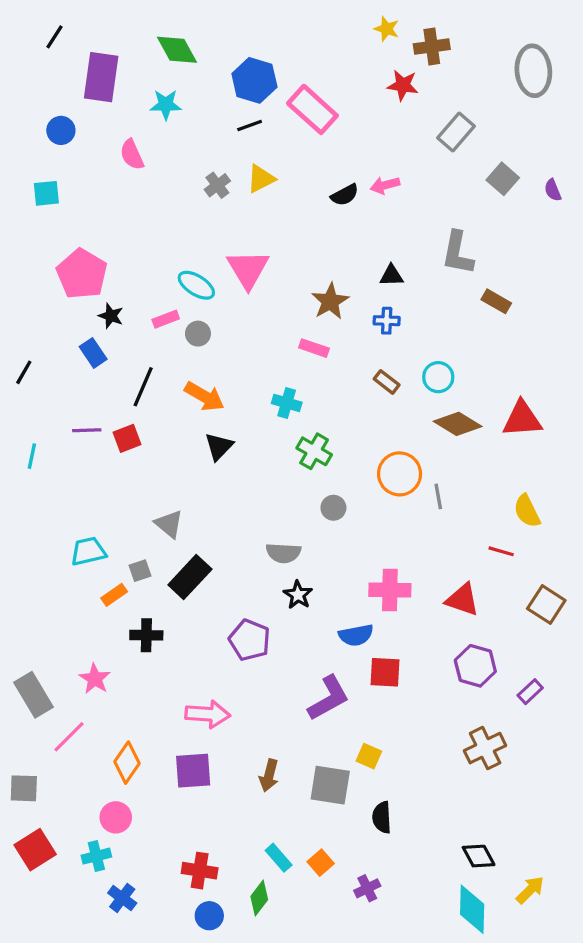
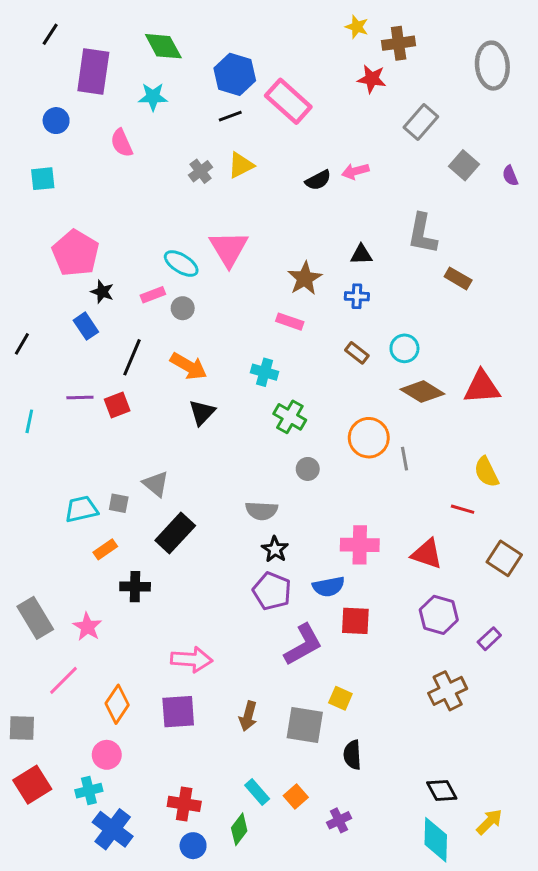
gray square: (140, 571) -> (119, 503), moved, turned 30
purple pentagon: (250, 640) -> (272, 591), moved
gray rectangle: (33, 695) -> (35, 618), moved
blue cross: (122, 898) -> (113, 829), size x1.5

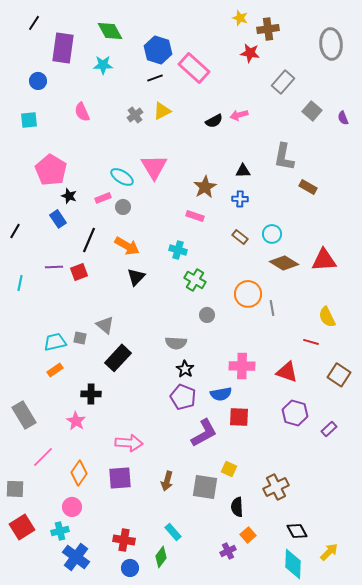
pink semicircle: (122, 143) -> (82, 112), moved
orange rectangle: (105, 549) -> (55, 370), moved
pink star: (87, 627) -> (76, 421), moved
brown cross: (448, 691) -> (276, 487), moved
orange square: (296, 797) -> (248, 535), moved

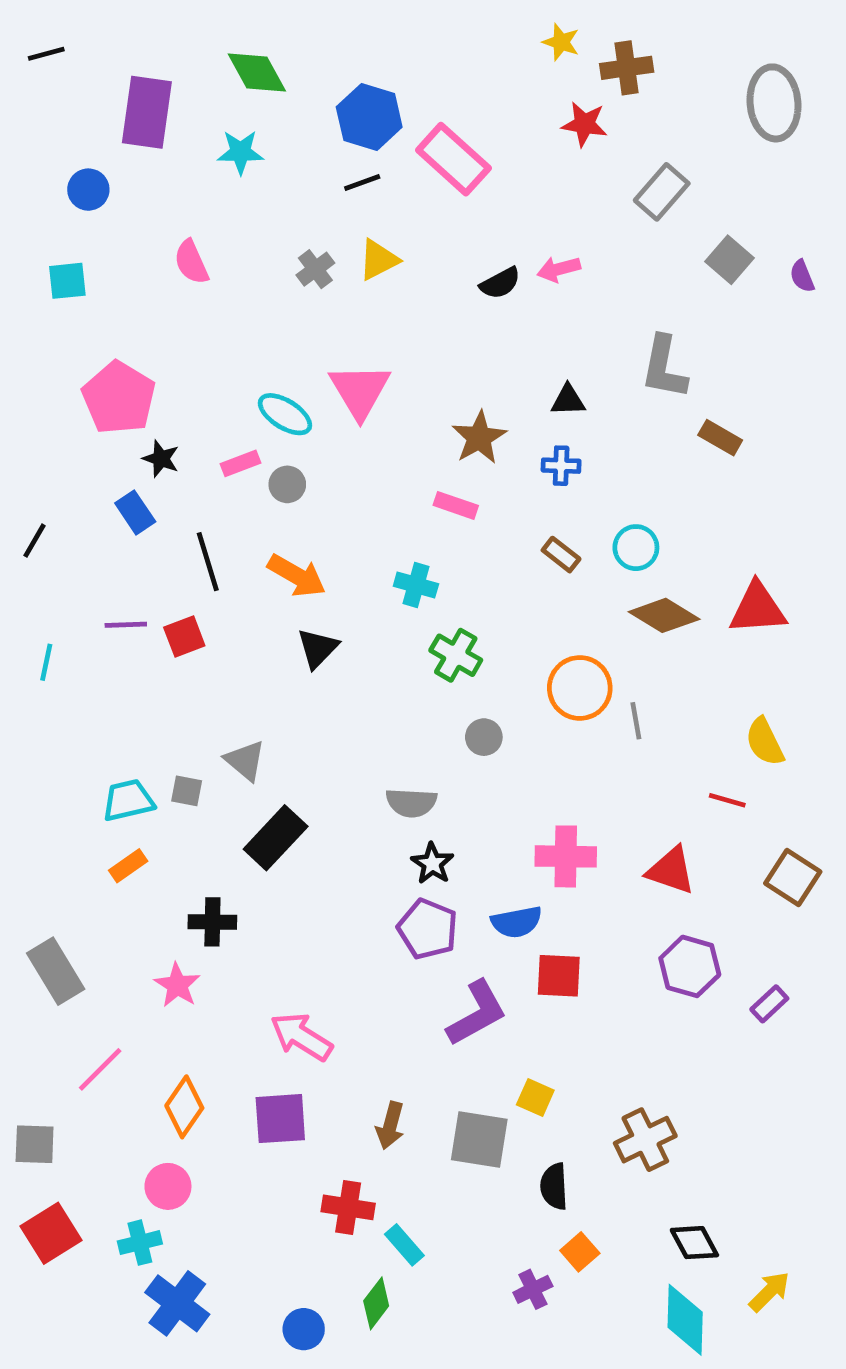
black line: (34, 23) -> (46, 54), moved, turned 42
black line: (89, 240) -> (208, 562), turned -40
pink arrow: (129, 443) -> (301, 1037), turned -152
red cross: (124, 540) -> (348, 1207), moved

